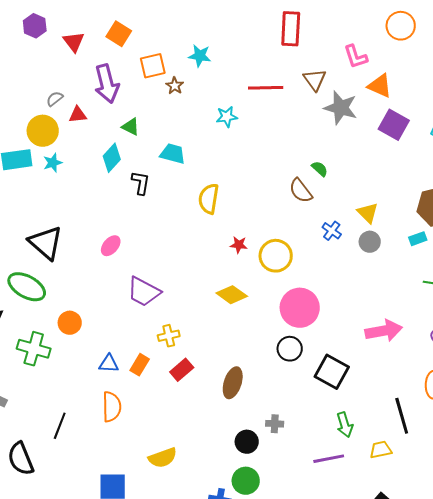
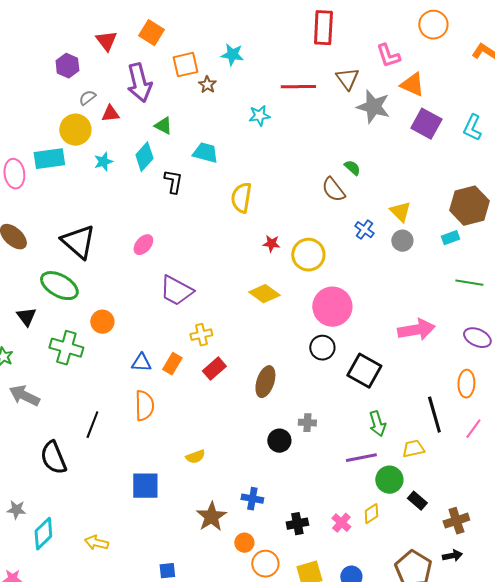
purple hexagon: (35, 26) -> (67, 66), moved
cyan star: (53, 163) -> (103, 162), moved
yellow semicircle: (163, 458) -> (195, 457), size x0.7
green circle: (246, 481) -> (389, 480), moved

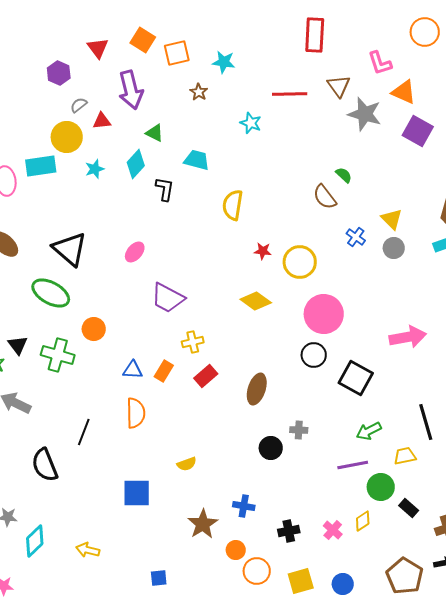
orange square: (185, 65) -> (177, 53), moved
cyan star: (259, 116) -> (251, 123), turned 30
black triangle: (26, 317) -> (18, 345), moved
green arrow: (377, 424) -> (369, 431), turned 80

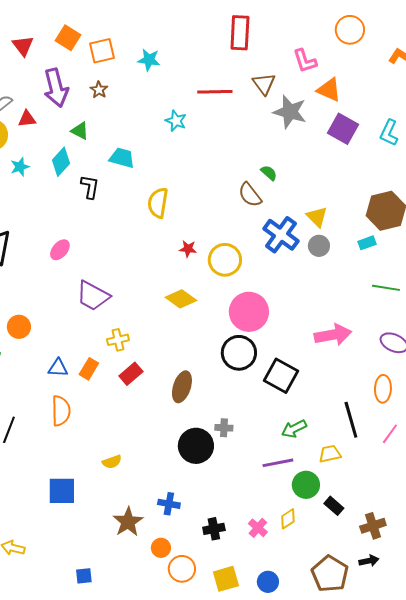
brown star: (199, 92) -> (99, 90), moved
blue cross: (356, 237) -> (281, 235), size x1.8
black circle: (314, 355) -> (239, 353), size x1.4
black circle: (271, 448) -> (196, 446), size x1.5

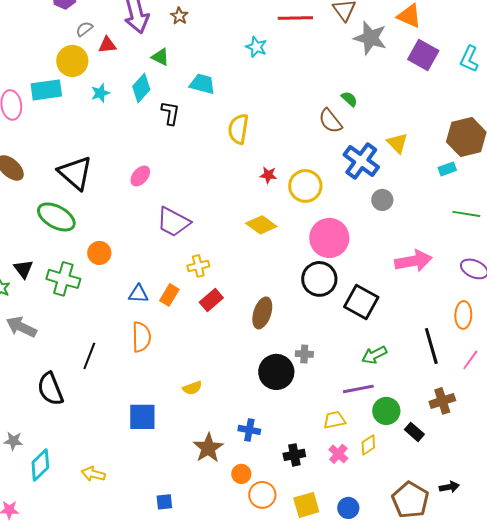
gray circle: (319, 246) -> (382, 200), moved
yellow trapezoid: (330, 454) -> (334, 420), moved
brown cross: (373, 526) -> (442, 401), moved

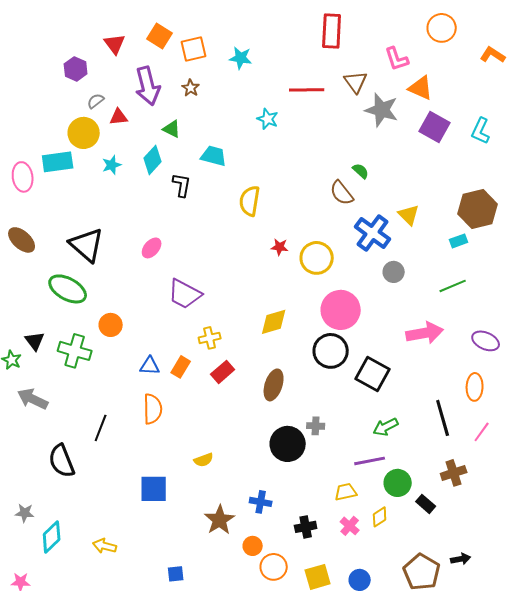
green line: (466, 214) -> (453, 286), moved, turned -32
yellow diamond: (261, 225) -> (274, 322), moved, turned -52

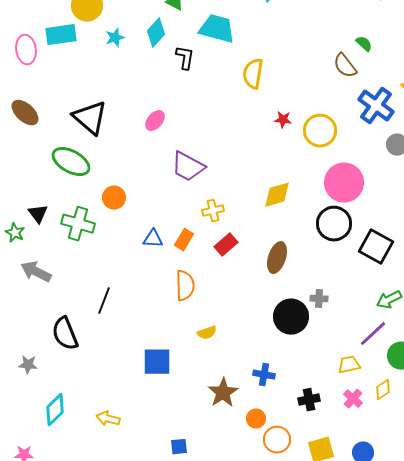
cyan trapezoid: (214, 156) -> (217, 29), size x1.4
orange semicircle: (153, 409) -> (185, 286), moved
purple line: (370, 461) -> (373, 334), turned -32
gray star: (25, 513) -> (28, 365), moved

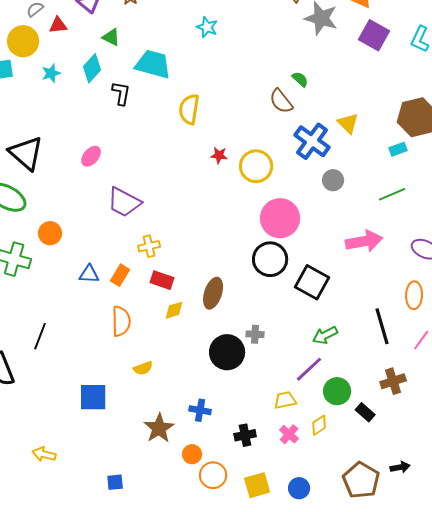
yellow diamond: (277, 195) -> (174, 310), moved, size x0.7
red rectangle: (226, 245) -> (162, 280), turned 60

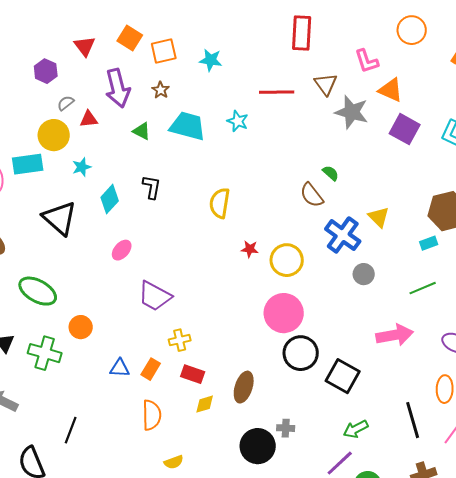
cyan trapezoid: (153, 64) -> (188, 126), moved
cyan diamond: (92, 68) -> (110, 199), moved
black triangle: (26, 153) -> (60, 218), moved
pink circle: (280, 218) -> (284, 313), moved

